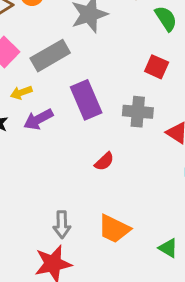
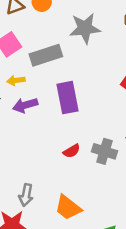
gray cross: (138, 112) -> (104, 151), moved

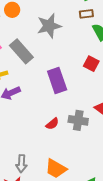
gray rectangle: (46, 55) -> (21, 51), turned 75
purple rectangle: (67, 98) -> (57, 80), moved

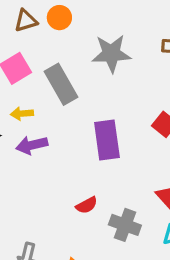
gray cross: (78, 120) -> (125, 225), moved

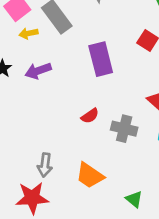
yellow arrow: (22, 114) -> (28, 33), moved

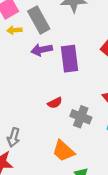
purple arrow: (38, 71) -> (42, 50), moved
orange trapezoid: (90, 175) -> (63, 151), moved

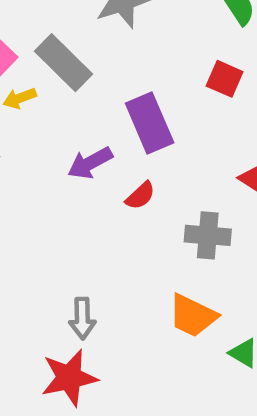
purple arrow: (42, 50) -> (90, 163), moved
red semicircle: (55, 103) -> (140, 196), moved

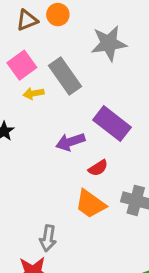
purple rectangle: (150, 123) -> (112, 124), turned -39
orange trapezoid: (193, 316) -> (90, 204), moved

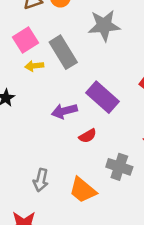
orange trapezoid: (90, 204) -> (83, 190), moved
gray arrow: (48, 238) -> (41, 180), moved

